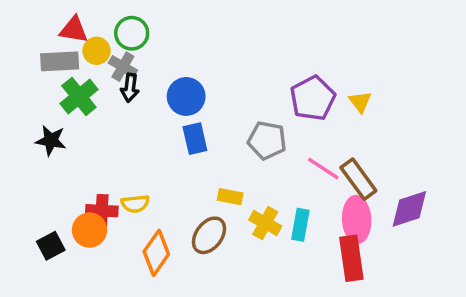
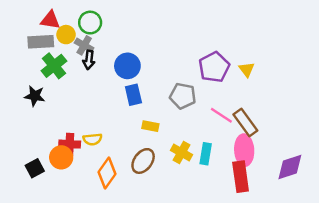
yellow rectangle: (230, 197) -> (150, 126), moved
purple diamond: (409, 209) -> (290, 167), moved

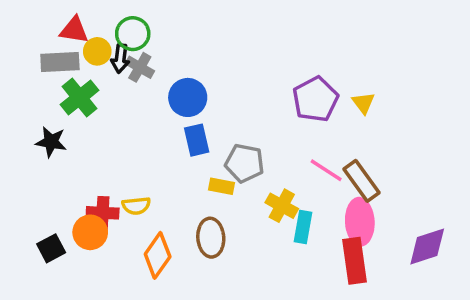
gray cross: (84, 45) -> (140, 67), moved
black arrow: (89, 60) -> (120, 58), moved
gray pentagon: (183, 96) -> (244, 163), moved
yellow cross: (182, 153) -> (282, 206), moved
brown ellipse: (143, 161) -> (211, 238), turned -40

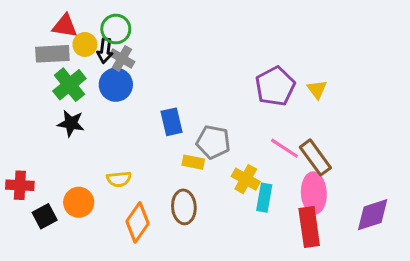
blue circle: (188, 97) -> (116, 85), moved
black star: (51, 142) -> (71, 123), moved
red cross: (103, 213) -> (20, 185), moved

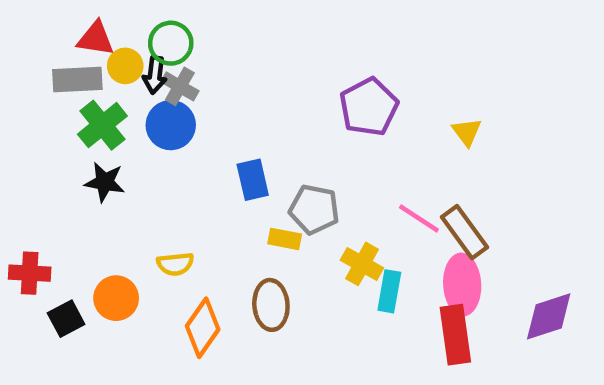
purple pentagon: (275, 86) -> (369, 107), moved

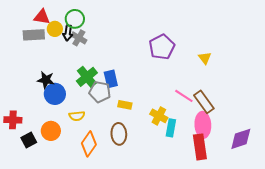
green cross: (102, 125) -> (87, 77), moved
blue circle: (171, 125) -> (55, 94), moved
gray pentagon: (314, 209) -> (100, 92), moved

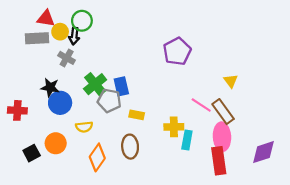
gray cross: (79, 38) -> (67, 58), moved
yellow triangle: (205, 58) -> (231, 81), moved
yellow cross: (159, 116) -> (174, 127), turned -30
red cross: (13, 120) -> (17, 110), moved

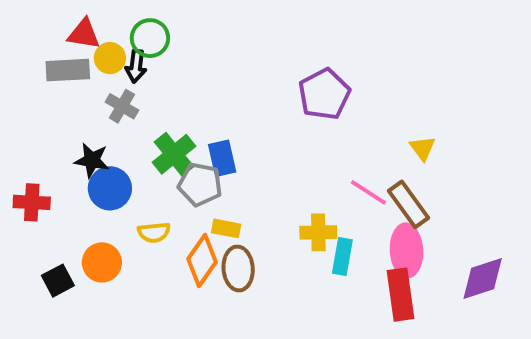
yellow rectangle: (137, 115) -> (226, 228), moved
orange diamond: (97, 157) -> (202, 260), moved

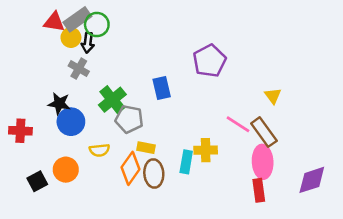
gray rectangle: (68, 70) -> (77, 19), moved, turned -32
blue rectangle: (222, 158) -> (162, 88), moved
cyan rectangle: (342, 256) -> (186, 162), moved
red rectangle: (400, 295) -> (259, 190), size x0.7

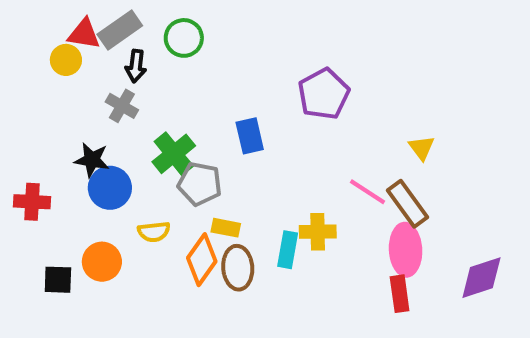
green circle: (97, 25) -> (184, 38), moved
yellow circle: (71, 37) -> (66, 60), moved
black square: (37, 181) -> (58, 280), turned 30

